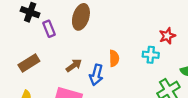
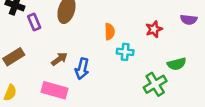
cyan cross: (151, 55) -> (125, 52), moved
orange semicircle: (114, 58) -> (110, 32), moved

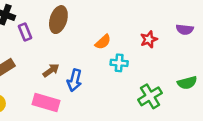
orange semicircle: (110, 32) -> (103, 42), turned 49
green semicircle: (177, 64) -> (187, 83), moved

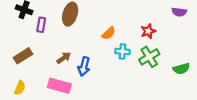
purple semicircle: (185, 29) -> (179, 12), moved
purple rectangle: (25, 32) -> (41, 25), turned 32
green cross: (150, 96) -> (149, 57), moved

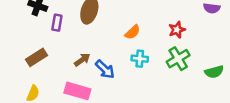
cyan cross: (122, 51) -> (140, 59), moved
blue arrow: (84, 66) -> (105, 69), turned -60

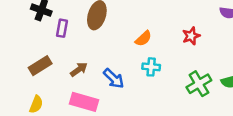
green cross: (178, 59) -> (199, 84), moved
brown arrow: (82, 60) -> (79, 69), moved

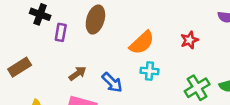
orange semicircle: (143, 38) -> (142, 43), size x1.5
brown rectangle: (40, 66) -> (20, 67), moved

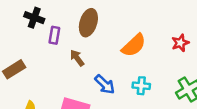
cyan cross: (149, 71) -> (141, 86), moved
brown arrow: (77, 74) -> (77, 58), moved, turned -90

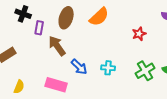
orange semicircle: (134, 45) -> (99, 17), moved
brown arrow: (77, 58) -> (57, 46), size x1.5

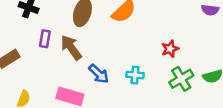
purple rectangle: (39, 28) -> (45, 39), moved
red star: (139, 34) -> (170, 49), moved

